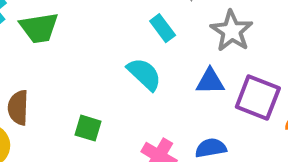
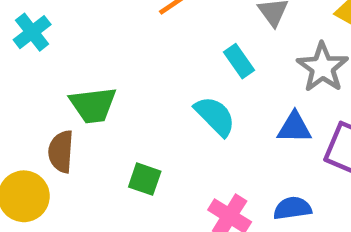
green trapezoid: (39, 28) -> (93, 105), moved

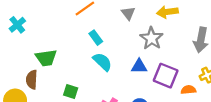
cyan rectangle: (239, 61) -> (96, 38), moved

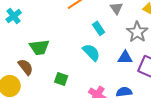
cyan rectangle: (96, 38) -> (99, 28), moved
brown semicircle: (32, 80) -> (26, 67), turned 138

